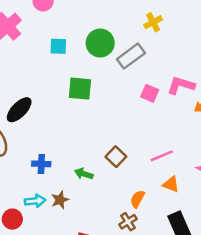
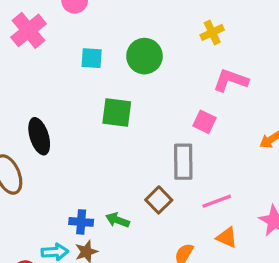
gray rectangle: (131, 56) -> (183, 162), moved, turned -56
pink L-shape: (181, 85) -> (231, 80), moved
black ellipse: (19, 110) -> (39, 136), turned -64
blue cross: (41, 164) -> (81, 222), moved

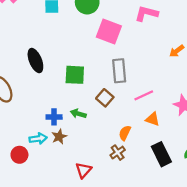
green square: (117, 113) -> (75, 75), moved
pink square: (205, 122) -> (109, 31), moved, size x1.6
black ellipse: (39, 136) -> (35, 61), moved

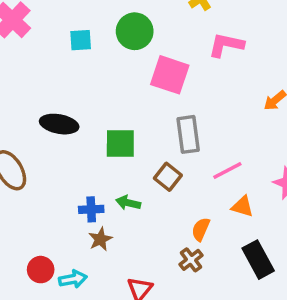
black ellipse: (35, 61) -> (59, 124), turned -55
cyan arrow: (38, 139) -> (73, 279), moved

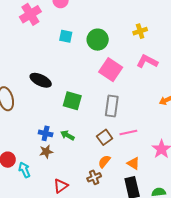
brown square: (168, 177) -> (105, 137), moved
orange triangle: (242, 206) -> (133, 163), moved
cyan arrow: (73, 279) -> (24, 170), turned -119

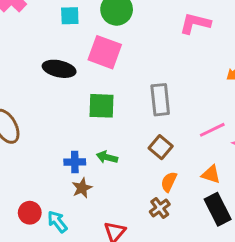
pink square: (111, 70) -> (105, 52), moved
black ellipse: (41, 80) -> (59, 69), moved
pink line: (128, 132) -> (212, 130), moved

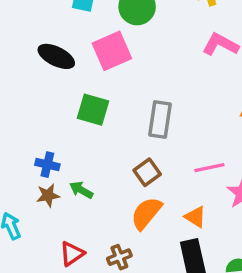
pink square: (105, 52) -> (112, 51), turned 32
green arrow: (107, 157) -> (81, 190), moved
orange semicircle: (169, 182) -> (146, 213), size x1.5
brown cross: (160, 208) -> (119, 257), moved

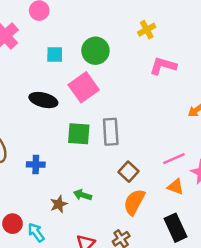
gray rectangle: (160, 119) -> (111, 132), moved
blue cross: (47, 165) -> (36, 165), moved
orange triangle: (195, 217) -> (176, 187), moved

